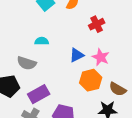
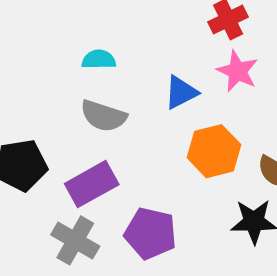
pink star: (101, 57) -> (237, 71), moved
gray semicircle: (27, 63) -> (103, 116), moved

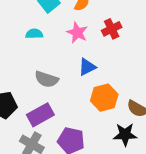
cyan semicircle: (99, 59) -> (34, 34), moved
pink star: (237, 71) -> (77, 33), moved

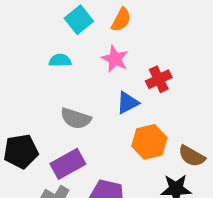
red cross: (112, 29) -> (159, 79), moved

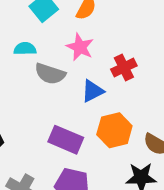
gray semicircle: (76, 118) -> (50, 74), moved
purple rectangle: (68, 164) -> (66, 140), moved, turned 52

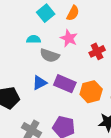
blue triangle: (92, 91) -> (40, 83), moved
purple rectangle: (66, 140) -> (65, 84), moved

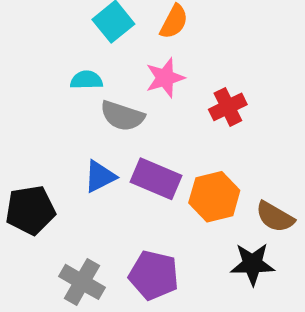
pink star: (69, 38) -> (165, 78), turned 30

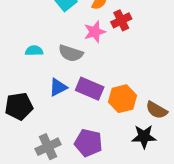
cyan semicircle: (86, 80) -> (34, 51), moved
red cross: (228, 107) -> (121, 20), moved
gray cross: (82, 282) -> (48, 147), turned 35

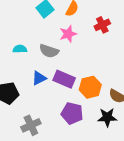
red cross: (121, 20) -> (102, 25), moved
purple pentagon: (88, 143) -> (72, 113), moved

